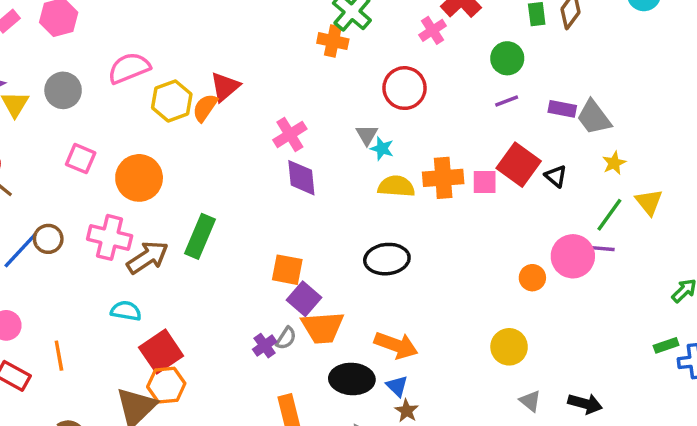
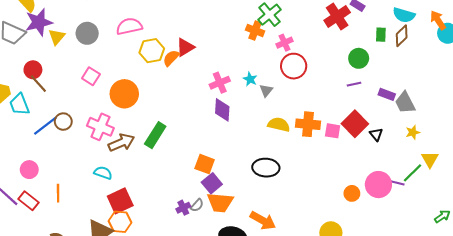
pink cross: (433, 30) -> (285, 43), moved
cyan star: (382, 149) -> (250, 79), moved
green line: (609, 215) -> (412, 173), moved

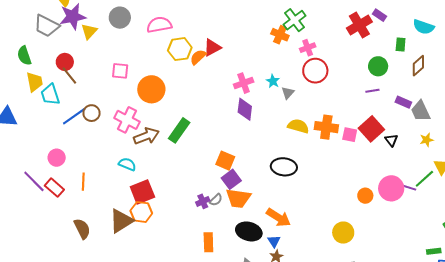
gray circle: (87, 33) -> (120, 18), moved
brown diamond: (402, 36) -> (418, 66), moved
pink square: (91, 76) -> (120, 71), turned -30

